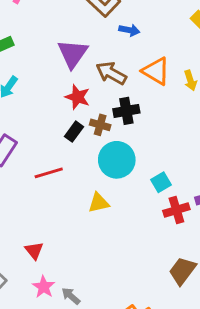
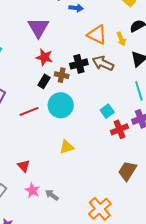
brown arrow: (111, 73) -> (103, 63), moved
cyan circle: (117, 160) -> (61, 105), moved
yellow triangle: (99, 203) -> (67, 147), moved

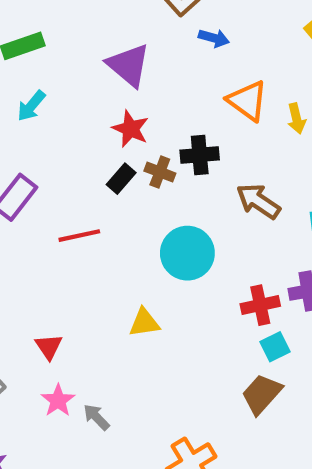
purple triangle: (38, 28) -> (129, 65), turned -30
brown arrow: (103, 63) -> (258, 201), moved
cyan circle: (61, 105) -> (187, 253), moved
cyan square: (107, 111) -> (275, 347), moved

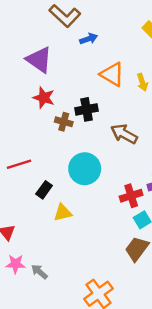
blue arrow: (214, 38) -> (89, 39), turned -30
black rectangle: (121, 179) -> (44, 190), moved
pink star: (58, 400) -> (16, 264), turned -30

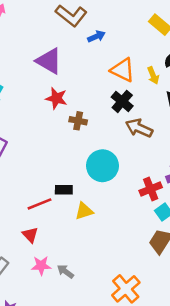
black cross: (87, 109) -> (122, 101), moved, turned -35
red line: (19, 164) -> (40, 204), moved
black rectangle: (44, 190) -> (64, 190), turned 60

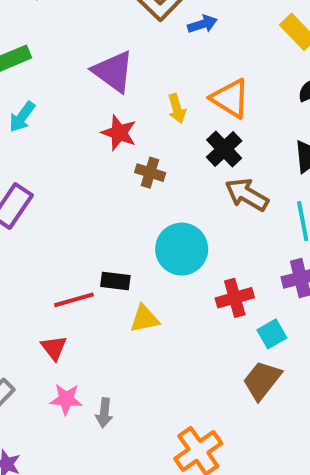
blue arrow: (96, 36) -> (203, 24), moved
yellow arrow: (153, 75) -> (177, 109), moved
red cross: (151, 189) -> (235, 298), moved
gray arrow: (65, 271) -> (104, 413), turned -126

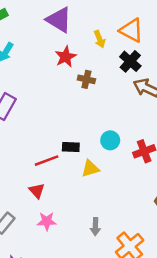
red star: (119, 133) -> (66, 57), turned 30
cyan circle: (182, 249) -> (110, 140), moved, size x0.6
gray arrow: (104, 413) -> (95, 227), moved

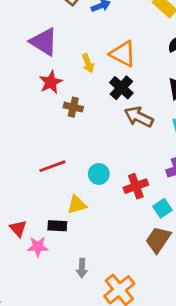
black rectangle: (71, 147) -> (57, 226), moved
red line: (47, 161) -> (52, 166), moved
pink star: (47, 221) -> (38, 247), moved

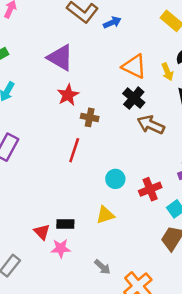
yellow arrow: (88, 63) -> (167, 72), moved
red line: (52, 166) -> (74, 150), moved, turned -50
yellow triangle: (77, 205) -> (105, 215), moved
black rectangle: (57, 226) -> (65, 224), moved
gray arrow: (82, 268) -> (102, 267), turned -48

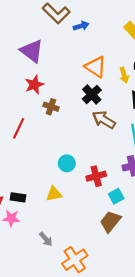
red line: (74, 150) -> (19, 128), moved

